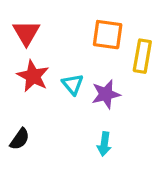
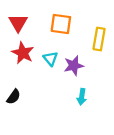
orange square: (108, 35) -> (61, 24), moved
cyan arrow: (104, 144) -> (82, 97), moved

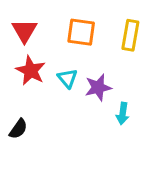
yellow rectangle: (99, 39) -> (130, 35), moved
cyan arrow: (82, 97) -> (123, 114), moved

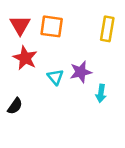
orange square: (81, 32) -> (52, 26), moved
cyan triangle: (67, 78) -> (55, 77), moved

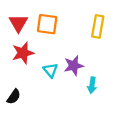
red star: (25, 58) -> (23, 53), turned 30

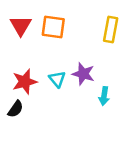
red star: (23, 53) -> (25, 82), moved
purple star: (74, 66) -> (83, 74), turned 30

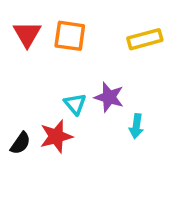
yellow rectangle: (111, 30) -> (145, 39), turned 65
red star: (25, 82) -> (56, 136), moved

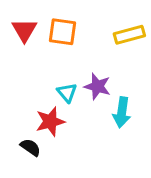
cyan arrow: (136, 126) -> (122, 112), size x1.4
black semicircle: (20, 143) -> (30, 147), moved, turned -90

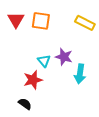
yellow rectangle: (129, 35) -> (85, 23), turned 42
black semicircle: (30, 147) -> (25, 104), moved

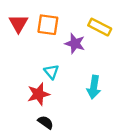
purple star: (64, 57) -> (75, 44), moved
black semicircle: (25, 104) -> (46, 122), moved

